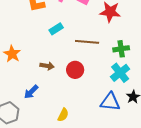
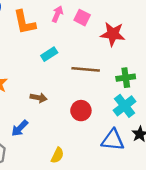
red circle: (75, 70) -> (81, 111), moved

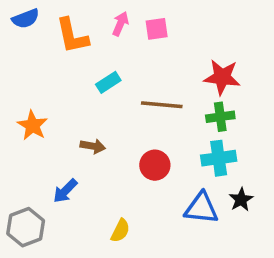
pink square: (82, 18) -> (157, 29), turned -35
red star: (113, 34) -> (222, 77), moved
cyan cross: (125, 106) -> (219, 158), turned 30

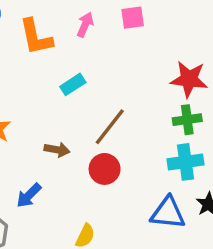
pink square: (157, 29) -> (133, 18), moved
brown line: (162, 105) -> (110, 127), moved, turned -57
red circle: (155, 165) -> (105, 169), moved

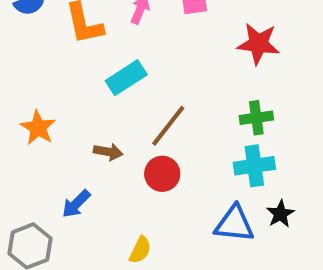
red star: (189, 79) -> (258, 44), moved
cyan rectangle: (73, 84) -> (126, 78), size x1.4

